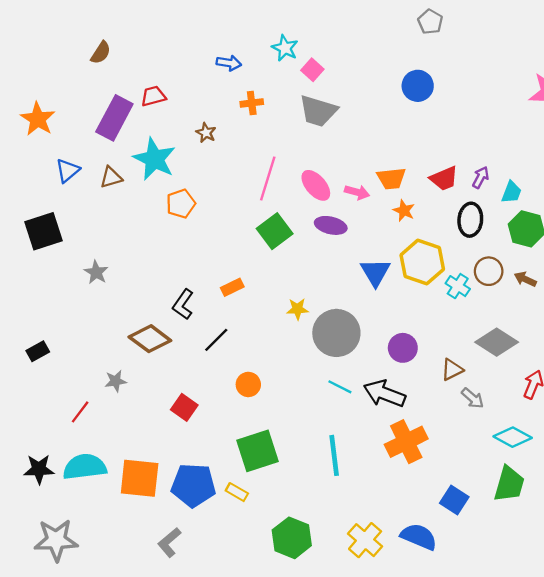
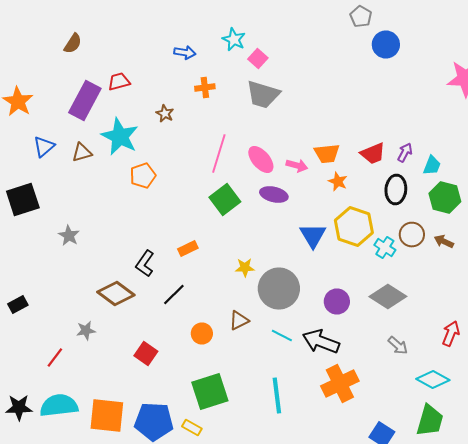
blue circle: (418, 86) -> (386, 44), moved
gray diamond: (497, 342) -> (388, 296), moved
brown triangle: (452, 370) -> (239, 320), moved

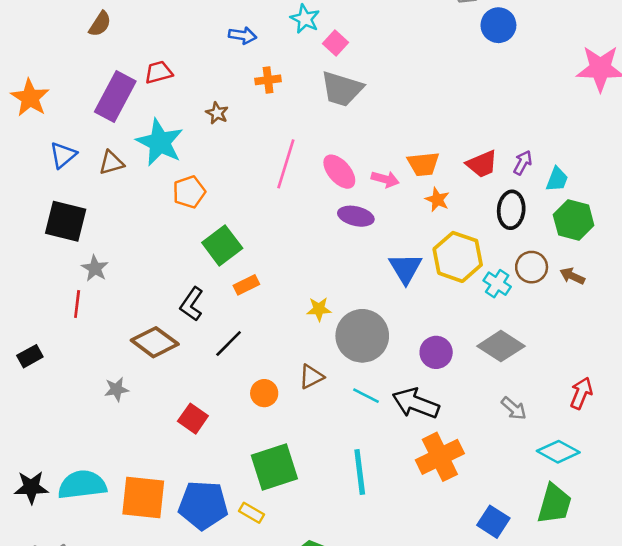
black square: (23, 200) -> (66, 221), moved, turned 32
green square: (225, 200) -> (222, 245), moved
red line: (55, 358) -> (77, 304), moved, turned -30

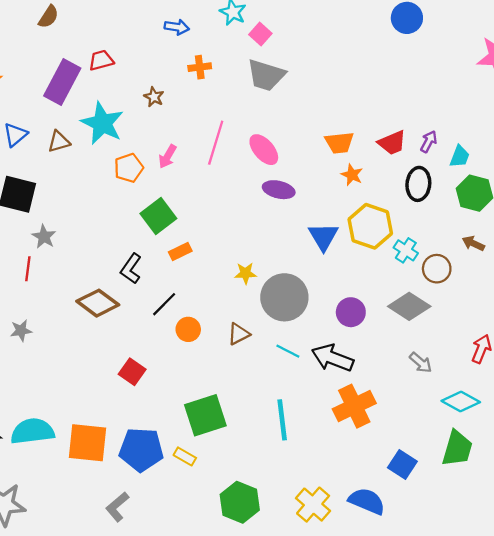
pink arrow: (385, 179) -> (168, 156), moved, turned 105
brown circle: (532, 267) -> (437, 269), moved
gray star: (117, 389) -> (21, 331), moved
orange circle: (264, 393) -> (188, 329), moved

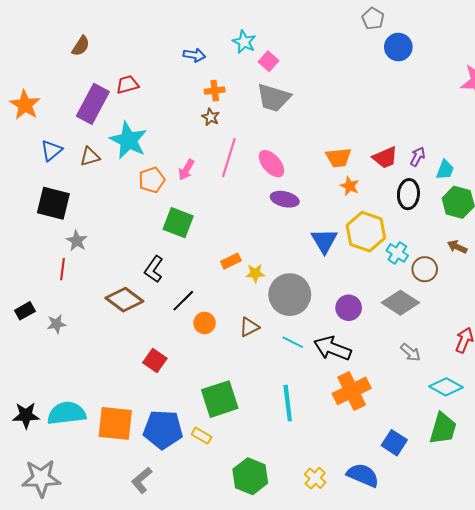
brown star: (154, 97) -> (211, 117), moved
green square: (158, 216) -> (178, 223), turned -32
orange rectangle: (180, 251) -> (231, 261), moved
yellow cross: (313, 505) -> (315, 478), size x0.7

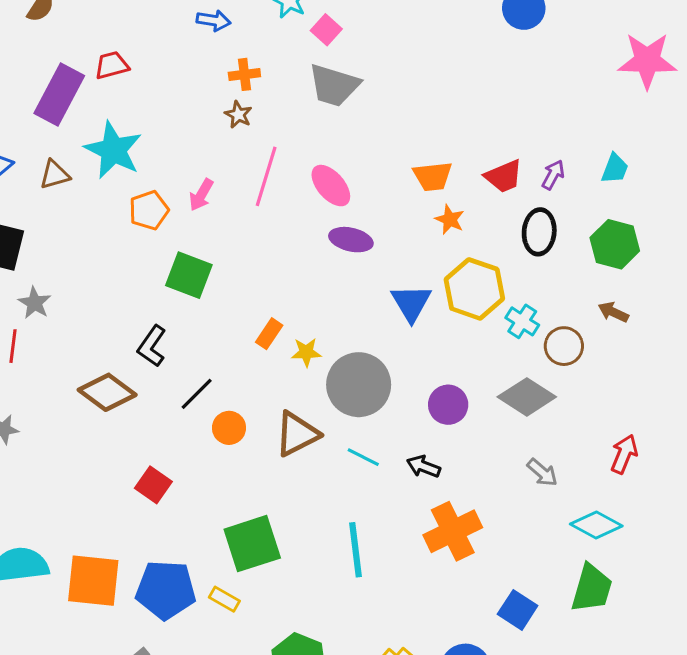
cyan trapezoid: (445, 170) -> (615, 169), moved
orange rectangle: (231, 261) -> (269, 334), turned -30
brown triangle: (249, 327) -> (297, 434), size x1.5
black arrow: (332, 348) -> (423, 466), size x0.6

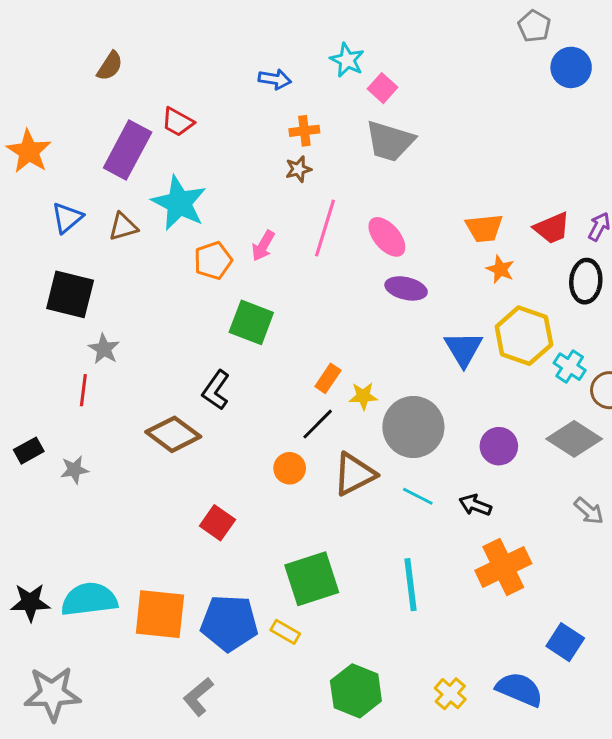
red trapezoid: (112, 65) -> (178, 122), turned -136
brown star: (238, 115) -> (298, 169), turned 30
black line: (197, 394) -> (318, 424), moved

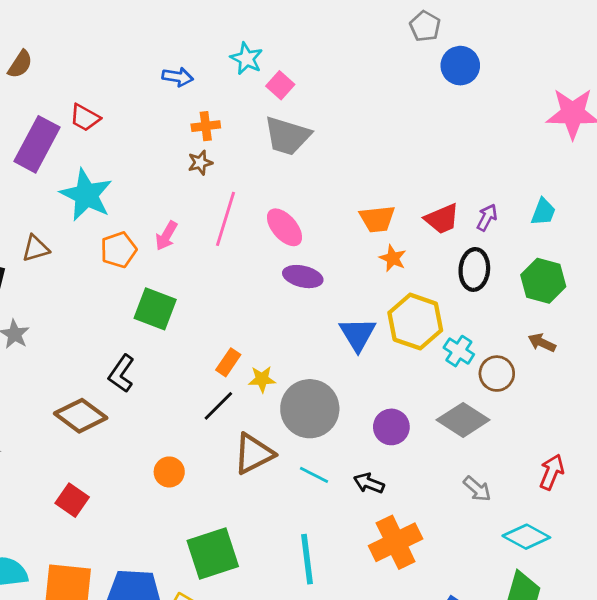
brown triangle: (123, 227) -> (36, 248), moved
orange circle: (290, 468) -> (169, 472), moved
red square: (217, 523) -> (72, 500), moved

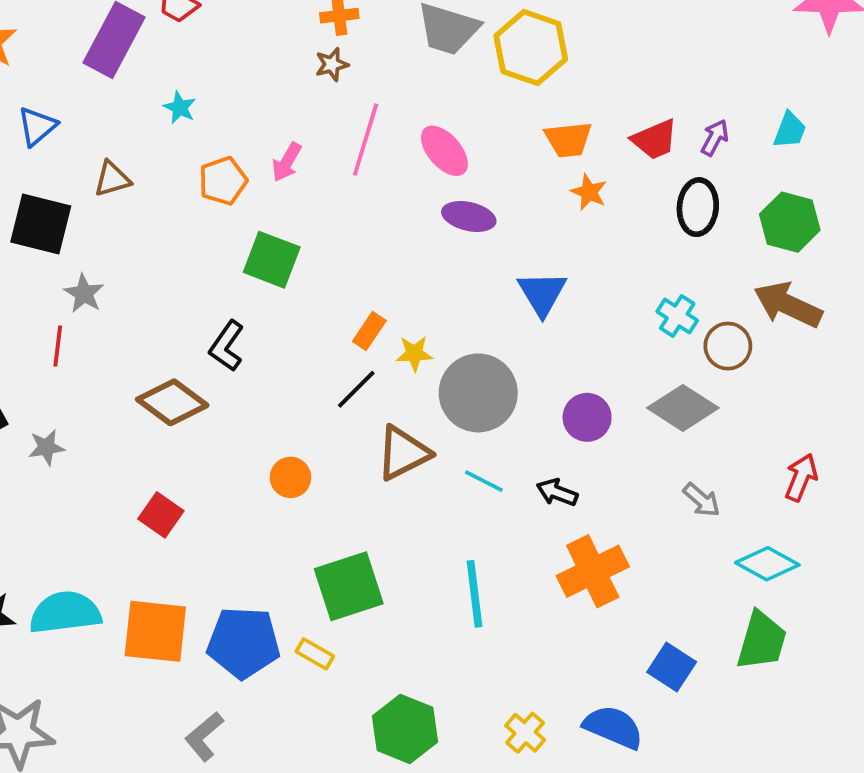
cyan star: (86, 195) -> (180, 108), size x0.5
yellow hexagon: (415, 322) -> (531, 48), moved
brown arrow: (542, 343) -> (788, 305), size x1.8

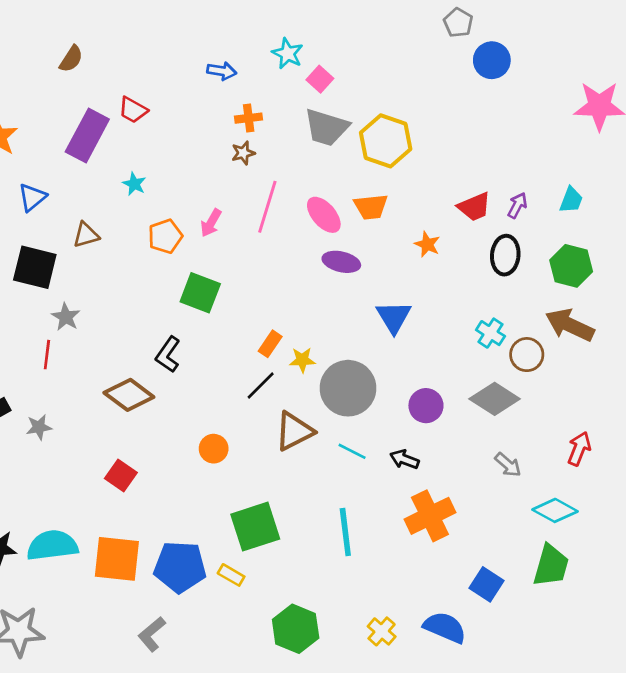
orange trapezoid: (568, 140) -> (371, 207), moved

